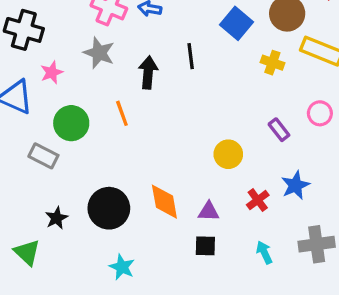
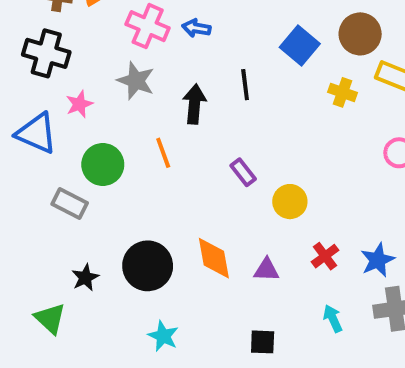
purple rectangle: (279, 130) -> (243, 172), moved
blue star: (295, 185) -> (378, 260), moved
black square: (205, 246) -> (263, 342), moved

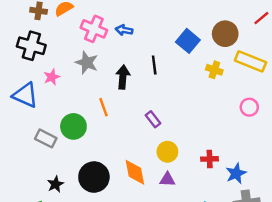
green circle: (103, 165) -> (73, 126), moved
yellow circle: (290, 202) -> (167, 152), moved
red cross: (325, 256) -> (210, 159), moved, turned 35

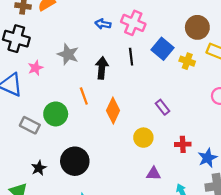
pink cross: (94, 29) -> (133, 23), moved
blue square: (188, 41) -> (163, 49), moved
purple rectangle: (153, 119) -> (163, 107), moved
orange diamond: (135, 172) -> (113, 111), moved, turned 35
purple triangle: (167, 179) -> (154, 174), moved

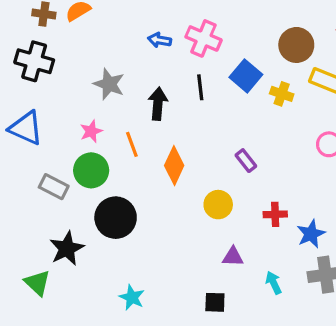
pink star: (35, 68) -> (91, 131), moved
black circle: (75, 161) -> (116, 218), moved
black star: (39, 168) -> (67, 249), size x1.5

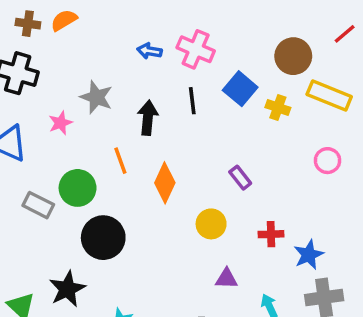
pink star: (91, 131) -> (60, 123), moved
black star: (67, 249) -> (67, 289), moved

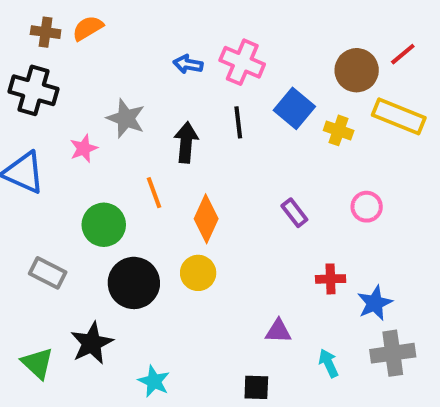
red line: (345, 34) -> (403, 54), moved
pink circle: (327, 161) -> (367, 207), moved
gray rectangle: (38, 205) -> (48, 273), moved
yellow circle: (211, 224) -> (198, 273), moved

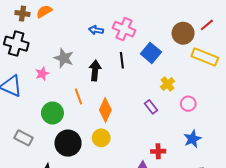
yellow cross: (339, 130) -> (168, 84), moved, turned 32
red cross: (331, 279) -> (158, 151), moved
blue star: (375, 303) -> (192, 139), moved

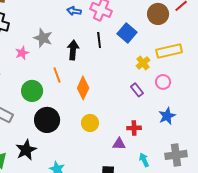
yellow rectangle: (205, 57) -> (169, 51), moved, turned -35
purple rectangle: (151, 107) -> (137, 90), moved
yellow circle: (101, 138) -> (90, 123), moved

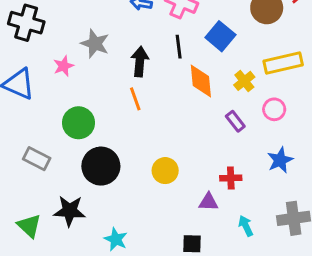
orange line: (57, 75) -> (135, 99), moved
orange diamond: (83, 88) -> (201, 81), moved, turned -30
black star: (26, 150) -> (70, 211), turned 30

